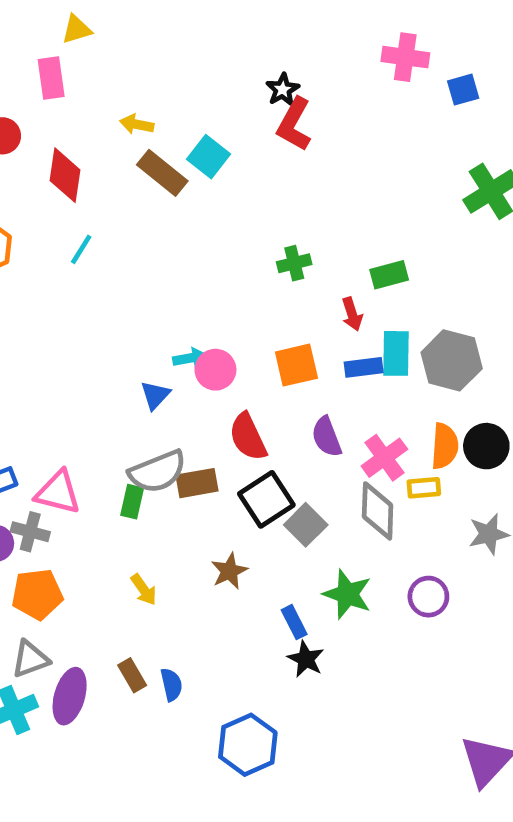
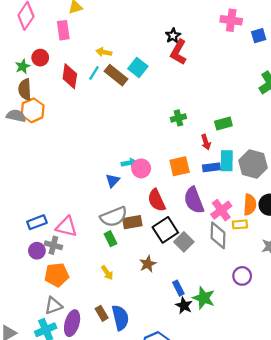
cyan line: (81, 249) -> (94, 73), moved
purple semicircle: (327, 437) -> (194, 200), size x1.4
green rectangle: (132, 502) -> (110, 239), moved, turned -40
green star: (347, 594) -> (204, 298), moved
blue semicircle: (171, 685) -> (120, 318), size x1.6

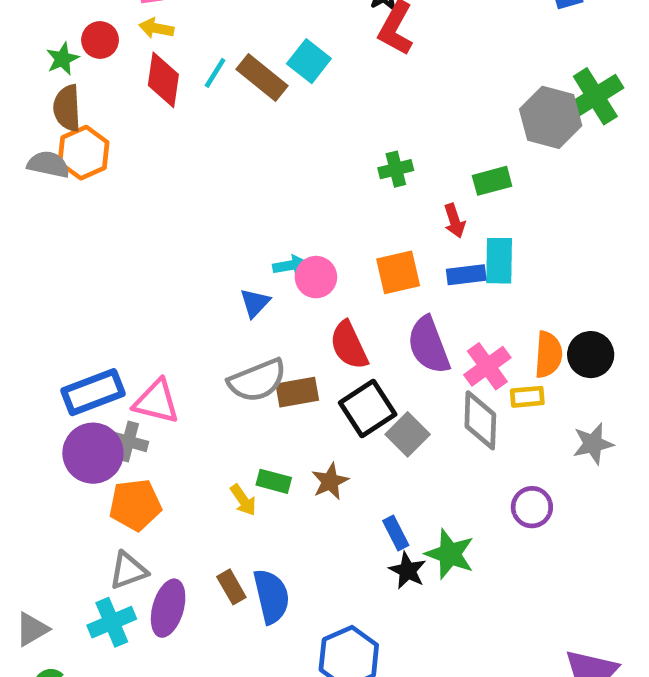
yellow arrow: (104, 52) -> (156, 28), moved
gray hexagon: (253, 164) -> (551, 117), moved
blue rectangle: (37, 222) -> (93, 392), size x1.4
green rectangle: (110, 239) -> (274, 481), moved, turned -48
purple circle: (37, 251) -> (93, 453), size x1.6

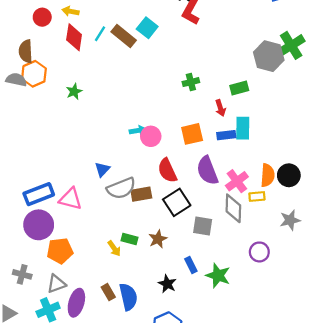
green star: (62, 59) -> (74, 91), moved
blue triangle: (255, 303) -> (102, 169), moved
gray square: (408, 434) -> (203, 226), moved, turned -36
gray cross: (128, 441) -> (22, 274), moved
black star: (408, 571) -> (167, 284), moved

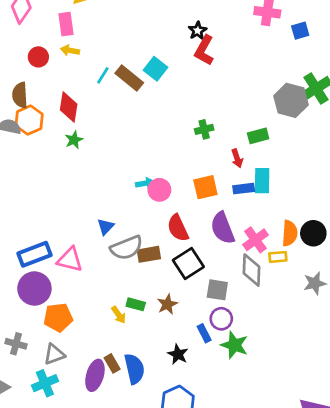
red diamond: (74, 37) -> (69, 107), moved
purple circle: (259, 252) -> (221, 319), moved
purple ellipse: (76, 303) -> (95, 375), moved

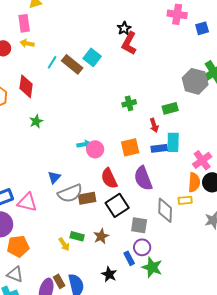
green star: (74, 140) -> (36, 121), moved
pink cross: (255, 240) -> (202, 160), moved
gray triangle: (54, 354) -> (15, 274), turned 42

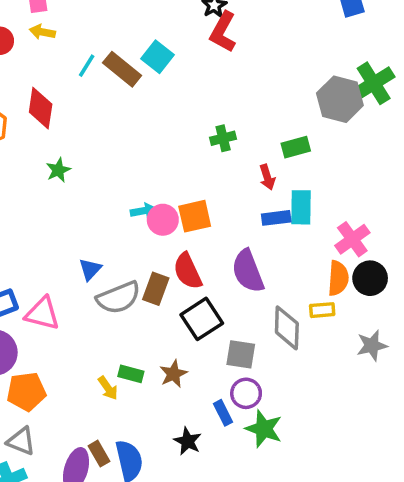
orange square: (130, 147) -> (195, 216), moved
brown rectangle: (87, 198) -> (156, 289), moved, turned -60

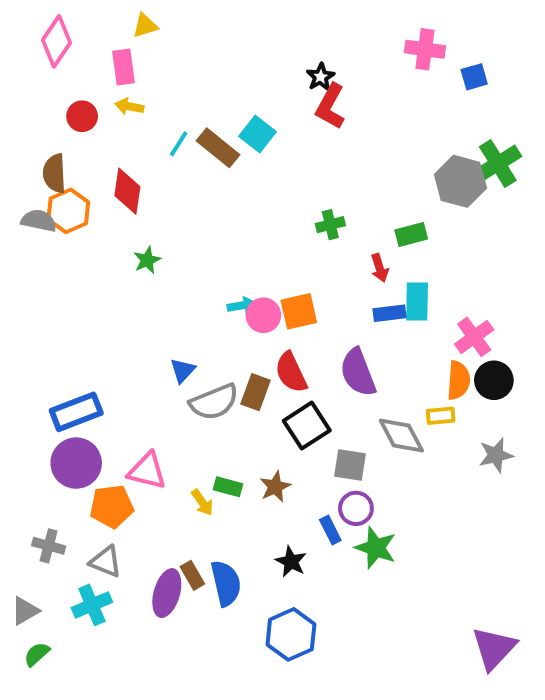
pink triangle: (42, 314) -> (147, 471), moved
gray diamond: (287, 328) -> (401, 435), turned -30

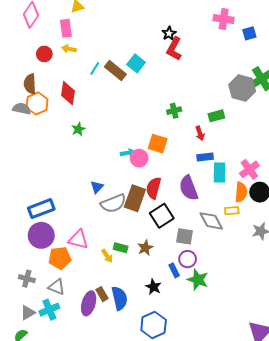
cyan rectangle: (417, 301) -> (219, 172), moved
orange square: (299, 311) -> (158, 144), moved, turned 30
red semicircle: (291, 372) -> (154, 188), turned 40
brown rectangle: (255, 392) -> (135, 198), size x1.4
gray triangle: (25, 611) -> (28, 313), moved

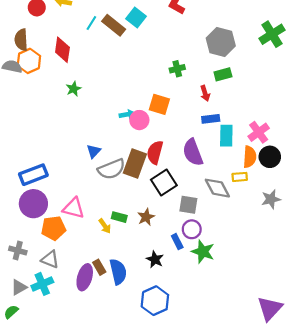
gray hexagon: (242, 88) -> (221, 42), moved

